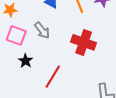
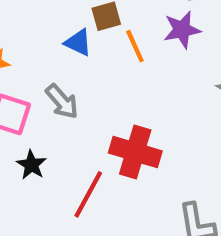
red cross: (84, 42) -> (135, 152), moved

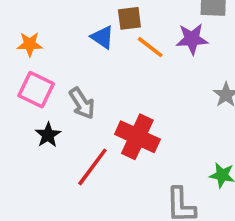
orange line: (135, 46) -> (150, 47), turned -36
gray arrow: (62, 101) -> (82, 103), moved

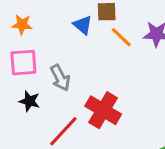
pink square: (36, 90) -> (23, 63), turned -36
black star: (48, 135) -> (29, 101), turned -30

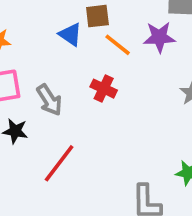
red cross: (103, 110) -> (104, 89), moved, size x0.6

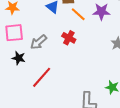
gray arrow: (49, 100) -> (39, 42), turned 78

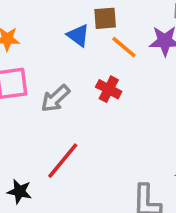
black star: (19, 58) -> (19, 191), moved

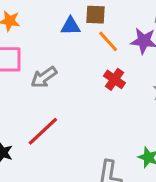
blue triangle: (78, 35) -> (71, 26), turned -45
red cross: (109, 89) -> (114, 79), moved

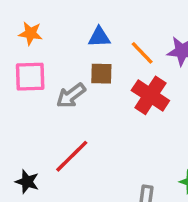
brown square: (96, 15) -> (101, 74), moved
red cross: (114, 79) -> (150, 95), size x1.5

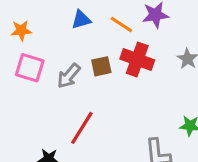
brown square: (101, 74) -> (101, 66), moved
pink square: (30, 77) -> (30, 68), turned 32

